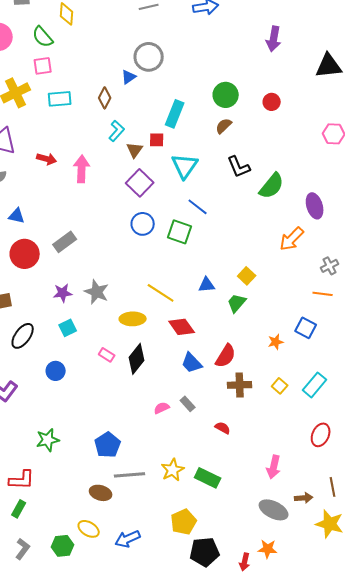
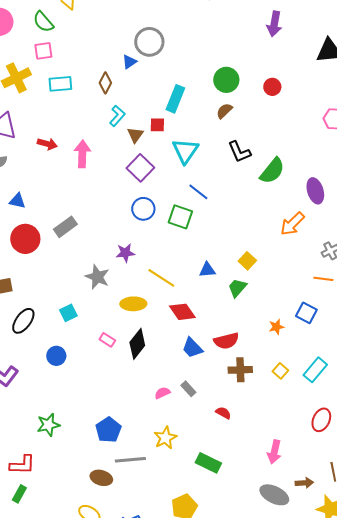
purple star: (63, 293) -> (125, 253), moved
red semicircle: (226, 356) -> (226, 341), turned 45
yellow star: (173, 470) -> (165, 438), moved

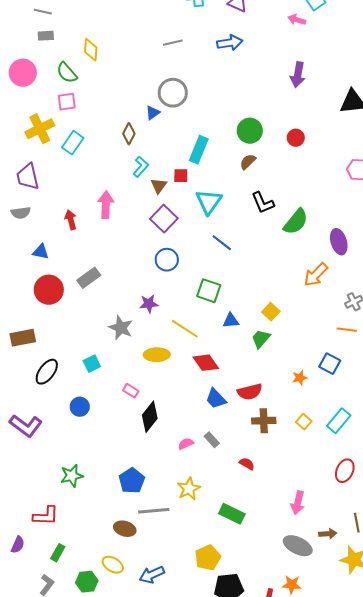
cyan rectangle: (60, 84) -> (73, 143), moved, turned -50
red arrow: (47, 144) -> (71, 220), moved, turned -120
green square: (180, 217) -> (209, 291), moved
black diamond: (137, 344) -> (150, 417), moved
green rectangle: (19, 494) -> (58, 553), moved

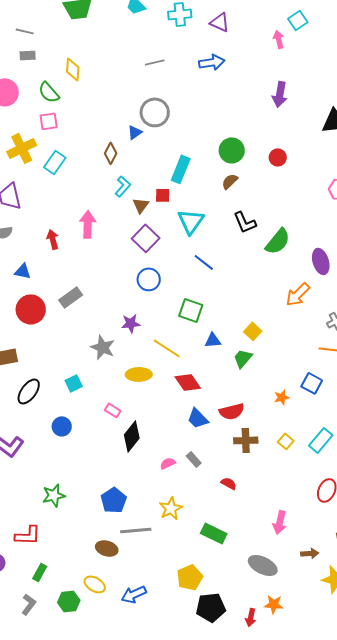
pink arrow: (297, 20) -> (279, 39), turned 60
gray ellipse: (298, 546) -> (263, 565), moved

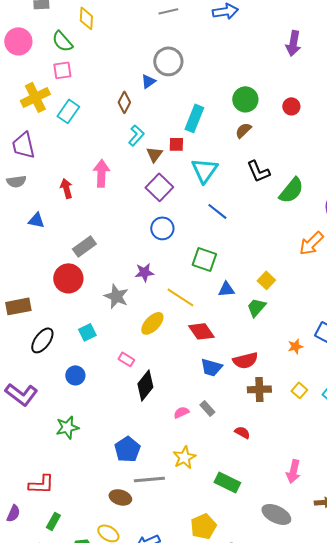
red circle: (31, 309) -> (68, 278), moved
yellow ellipse: (139, 374) -> (152, 323), turned -45
blue trapezoid: (198, 418) -> (211, 367), turned -30
green star: (54, 495) -> (67, 427), moved

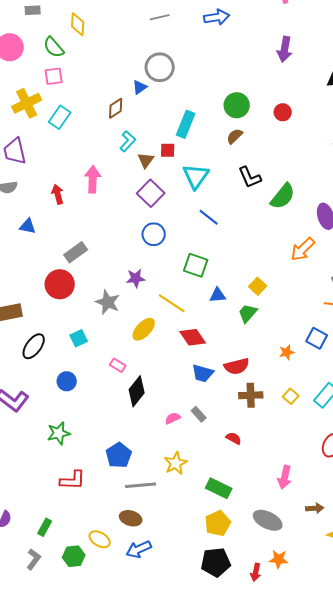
brown diamond: (124, 102) -> (116, 108), turned 30
red L-shape: (41, 484) -> (73, 480), moved
brown ellipse: (120, 497) -> (131, 518), moved
yellow pentagon: (203, 526) -> (218, 523), moved

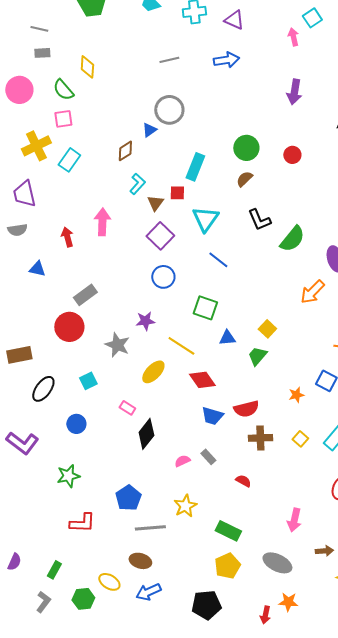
black pentagon: (216, 562) -> (206, 605), moved

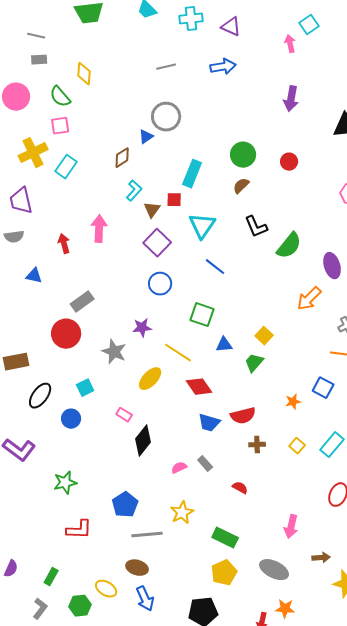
blue circle: (76, 424) -> (71, 419), moved
brown cross: (260, 438) -> (257, 445), size x0.7
blue arrow: (148, 592) -> (145, 599), turned -90

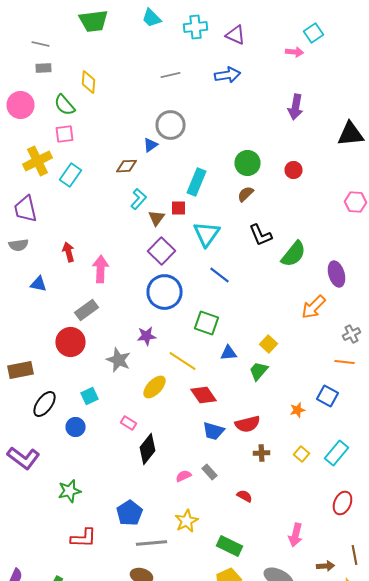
pink arrow: (290, 44) -> (294, 52), turned 108
brown diamond: (122, 158) -> (126, 166), turned 30
pink arrow: (99, 229) -> (100, 269), moved
blue circle: (160, 284) -> (164, 292), size x1.5

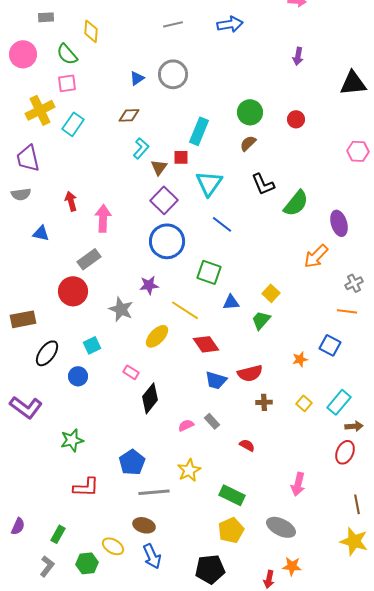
purple arrow: (296, 107) -> (298, 56), size x0.7
blue triangle: (150, 145) -> (137, 78), moved
brown arrow: (326, 566) -> (354, 426), moved

